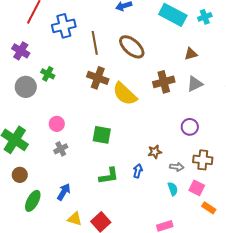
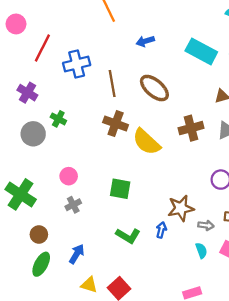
brown star: (155, 152) -> (181, 208), size x1.6
brown circle: (20, 175) -> (39, 234), moved
green L-shape: (109, 176) -> (128, 236), turned 40

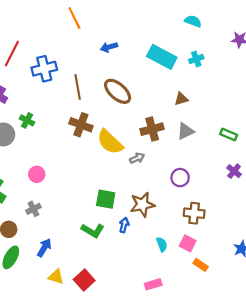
green square: (120, 189) -> (106, 199), moved
gray cross: (73, 205) -> (33, 209), moved
gray arrow: (206, 225) -> (137, 158), moved, turned -32

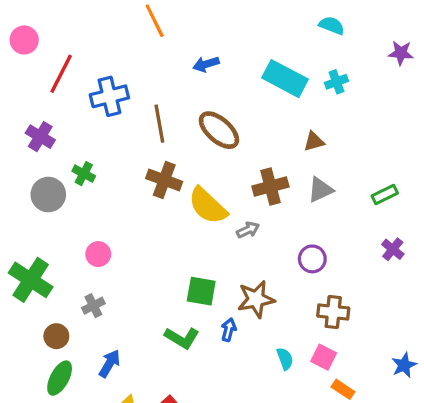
green rectangle: (229, 134) -> (385, 195), turned -49

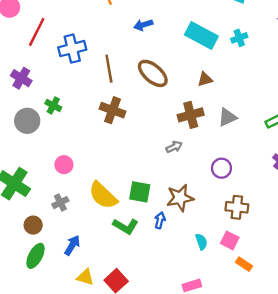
brown triangle: (314, 141) -> (205, 79), moved
yellow semicircle: (208, 206) -> (103, 195), moved

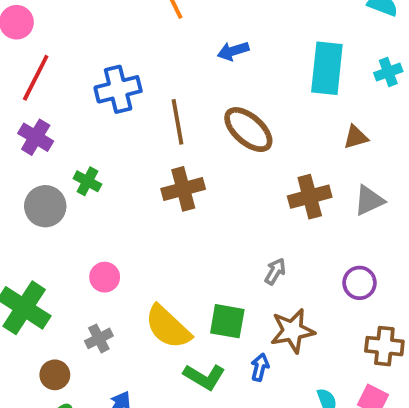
red line: (37, 32) -> (36, 78), moved
cyan rectangle: (201, 36) -> (327, 68), turned 68
brown triangle: (205, 79) -> (356, 137), moved
brown cross: (113, 110) -> (183, 189), turned -35
gray arrow: (174, 147) -> (275, 271), moved, turned -35

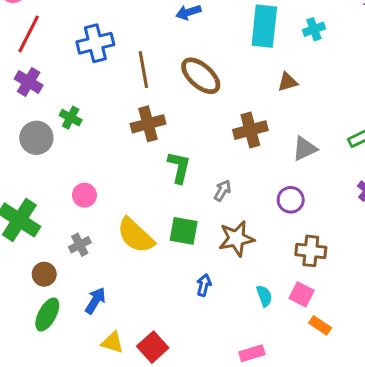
gray triangle: (369, 200) -> (305, 149), moved
blue arrow: (260, 367) -> (204, 285), moved
green L-shape: (204, 377) -> (179, 167), moved, turned -108

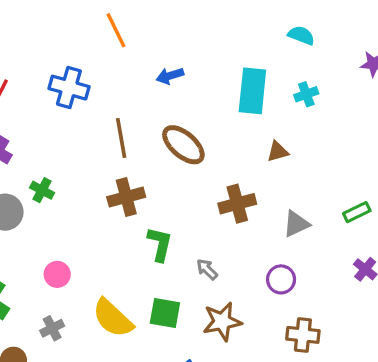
blue cross: (95, 43) -> (69, 88), moved, turned 30
gray arrow: (222, 190) -> (207, 269), turned -75

